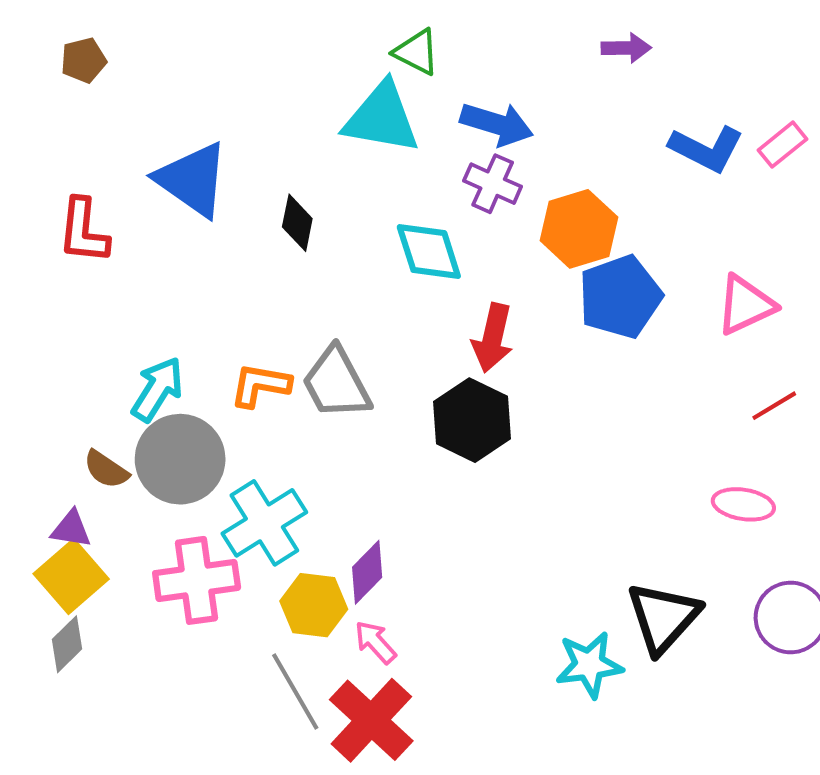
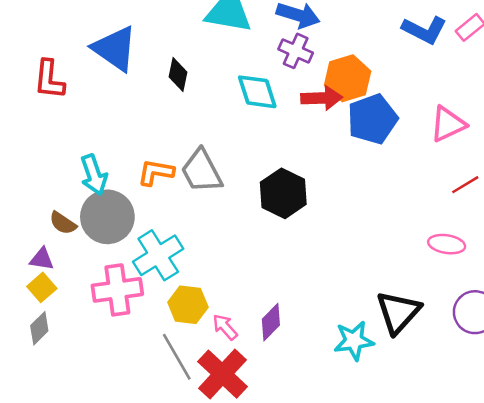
red arrow: (493, 338) -> (322, 98), moved, turned -105
cyan arrow: (157, 389) -> (94, 175), turned 129
purple diamond: (367, 572) -> (271, 322), moved
yellow square: (71, 576) -> (42, 287), size x0.7

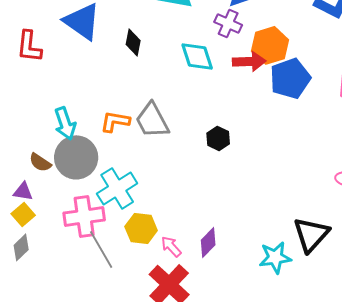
black hexagon: (283, 193) -> (218, 138), size x0.6
gray line: (177, 357) -> (101, 249), moved

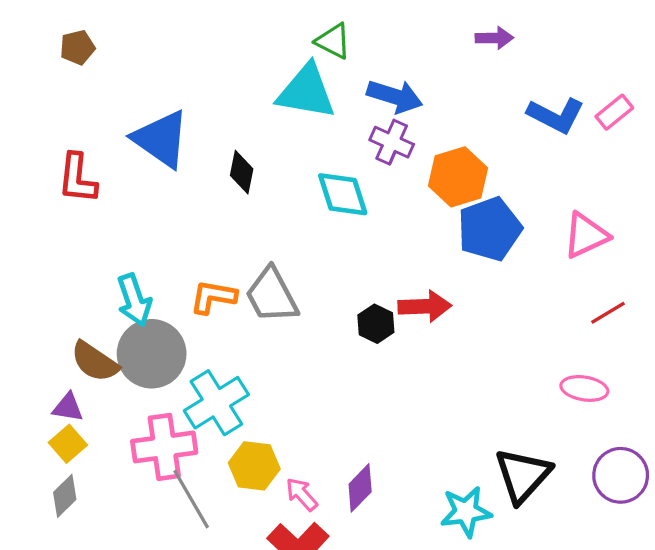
red arrow: (249, 61) -> (425, 306), moved
brown semicircle: (40, 162) -> (95, 362), size x1.4

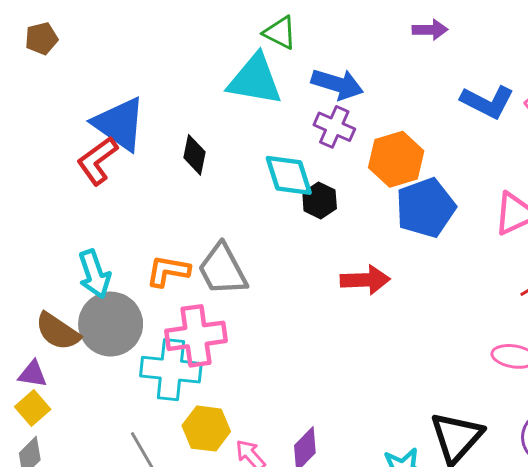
red L-shape: (77, 178) -> (97, 161), moved, turned 48
black hexagon: (376, 324) -> (320, 200), moved
cyan cross: (216, 403) -> (171, 370), turned 38
pink cross: (164, 447) -> (196, 336), moved

